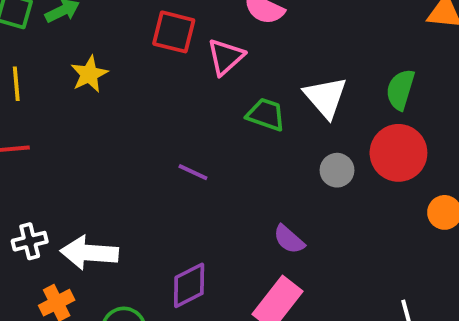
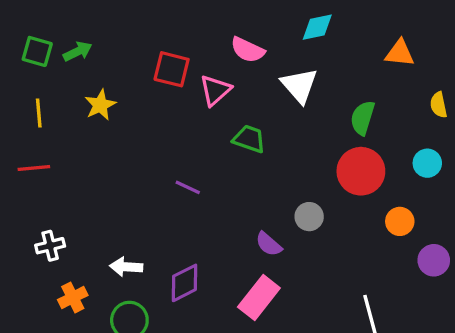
white triangle: (325, 97) -> (299, 85), moved
gray circle: (337, 170) -> (309, 217), moved
white arrow: (89, 253) -> (126, 267), moved, size x0.7

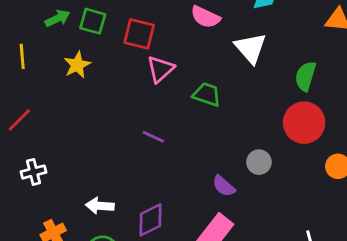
green square: (37, 51) -> (93, 21), moved
pink triangle: (215, 90) -> (160, 69), moved
yellow line: (39, 113) -> (22, 56), moved
red line: (34, 168) -> (19, 120), turned -40
white cross: (50, 246) -> (34, 172), moved

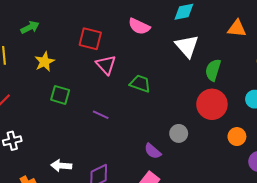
green square: (93, 21) -> (60, 95), moved
white triangle: (251, 48) -> (187, 46), moved
pink triangle: (160, 69) -> (106, 65), turned -30

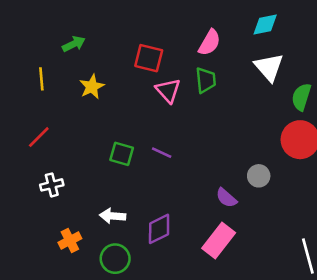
pink semicircle: (139, 26) -> (210, 43), turned -85
green trapezoid: (140, 84) -> (206, 80), moved, turned 65
green square: (60, 95) -> (122, 154), moved

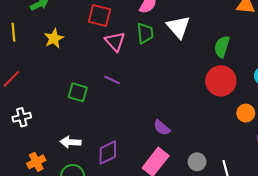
white triangle: (269, 67) -> (178, 27), moved
purple line: (162, 153) -> (112, 80), moved
gray circle: (259, 176) -> (197, 162), moved

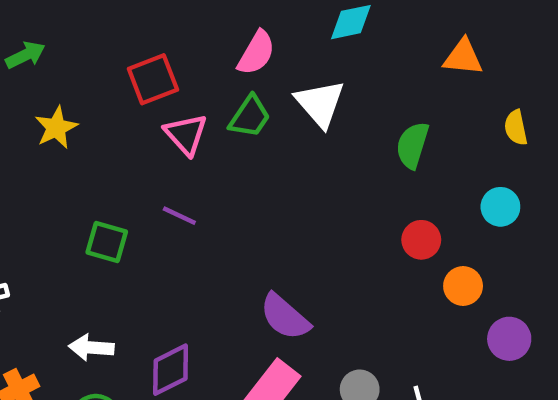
red square: (100, 16) -> (153, 79), turned -35
green trapezoid: (145, 33) -> (250, 117), turned 40
red circle: (221, 81) -> (421, 240), moved, size x0.6
purple semicircle: (162, 128) -> (285, 317), size x1.4

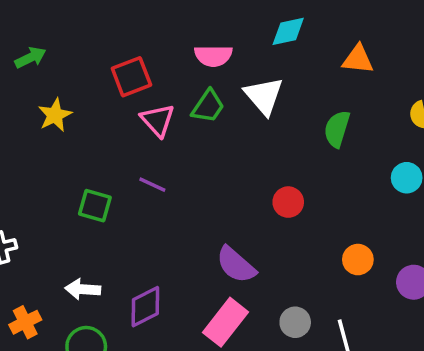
pink semicircle: (256, 53) -> (213, 56), turned 60
orange triangle: (463, 57) -> (358, 59), moved
red circle: (421, 240) -> (288, 202), moved
orange circle: (463, 286) -> (358, 260), moved

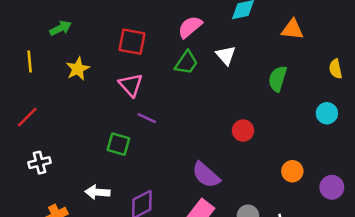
pink semicircle: (213, 56) -> (190, 27), turned 140
red square: (131, 77) -> (132, 42), turned 32
white triangle: (264, 96) -> (226, 55), size x0.7
pink triangle: (158, 120) -> (131, 85), moved
green square: (95, 206) -> (118, 144), moved

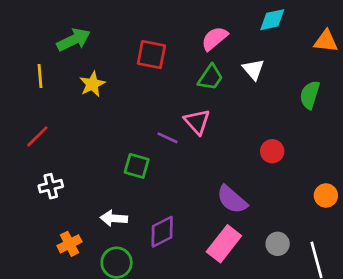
green arrow: (60, 28) -> (74, 40), size x1.4
pink triangle: (131, 85) -> (197, 122), moved

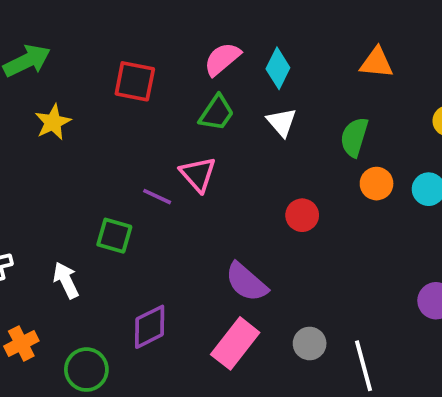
cyan diamond: (272, 20) -> (278, 68), moved, turned -52
white triangle: (253, 69) -> (282, 122), moved
orange circle: (326, 196) -> (377, 184), moved
white arrow: (114, 218) -> (66, 280), moved, turned 60

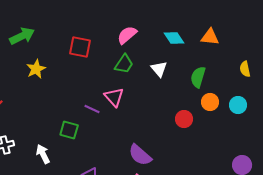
cyan diamond: (278, 68) -> (174, 38), moved, turned -60
red circle: (302, 215) -> (184, 119), moved

